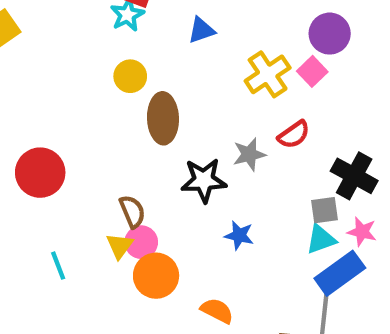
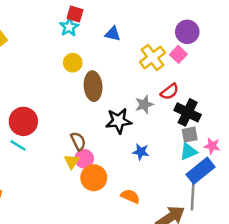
blue triangle: (201, 30) -> (113, 34), turned 35
black cross: (354, 176) -> (188, 112), moved
cyan line: (58, 266) -> (18, 145), moved, turned -35

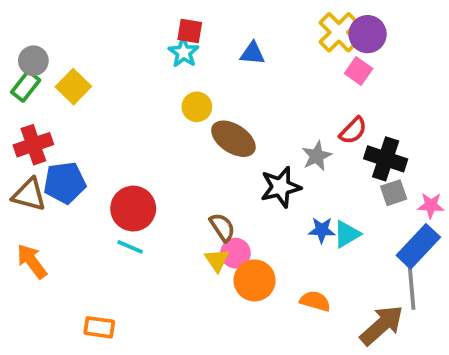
yellow cross: (152, 57) -> (339, 32), moved
brown ellipse: (93, 86) -> (233, 139), turned -44
cyan triangle: (188, 152) -> (347, 234), moved

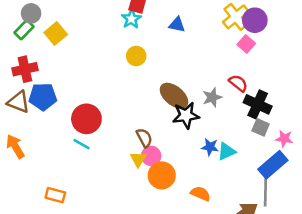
red semicircle: (353, 131) -> (238, 83), turned -102
brown ellipse: (233, 139) -> (174, 96), moved
gray square: (394, 193) -> (261, 127), turned 36

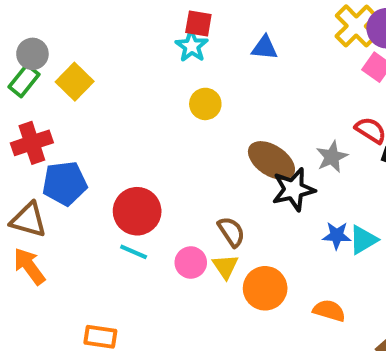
brown triangle: (18, 102) -> (28, 220), moved
pink circle: (151, 156) -> (191, 262), moved

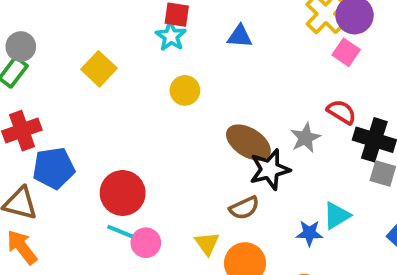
yellow square: (75, 82) -> (99, 69), moved
brown semicircle: (231, 232) -> (244, 208), moved, turned 100
blue star: (337, 235) -> (309, 233), moved
pink circle: (191, 262) -> (146, 243), moved

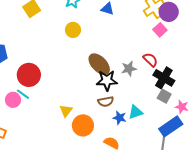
brown semicircle: (244, 208) -> (106, 102), moved
pink circle: (146, 243) -> (13, 100), moved

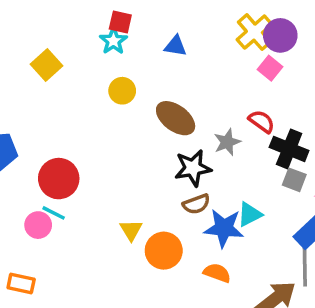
brown ellipse: (99, 64) -> (176, 118), moved
blue star: (119, 118) -> (224, 228), size x1.6

